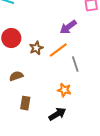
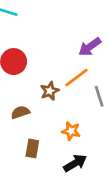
brown star: (36, 48) -> (50, 91), moved
orange star: (64, 90) -> (71, 131), moved

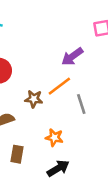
brown star: (50, 91) -> (34, 99), turned 30

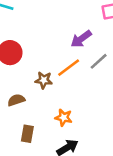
gray line: (81, 104) -> (99, 61), moved, turned 66

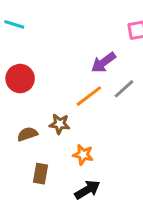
brown star: (44, 80) -> (60, 124), moved

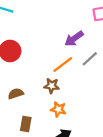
brown star: (60, 124) -> (52, 86), moved

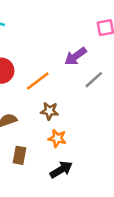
orange line: (63, 64) -> (38, 81), moved

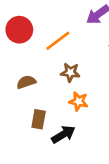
black arrow: (61, 170) -> (63, 134), moved

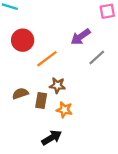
red circle: (19, 30) -> (23, 40), moved
brown rectangle: (39, 119) -> (41, 100), moved

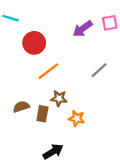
purple arrow: (81, 37) -> (83, 29), moved
red circle: (23, 40) -> (34, 43), moved
orange star: (64, 110) -> (77, 118), moved

